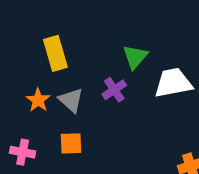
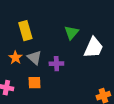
white trapezoid: (173, 83) -> (93, 48), turned 125
purple cross: (114, 90) -> (56, 64), moved, turned 32

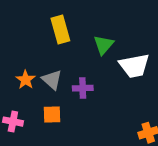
yellow rectangle: (25, 31) -> (60, 29), moved
white trapezoid: (93, 48) -> (134, 66), turned 55

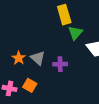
yellow rectangle: (60, 29) -> (64, 15), moved
orange square: (52, 115) -> (30, 85), moved, turned 32

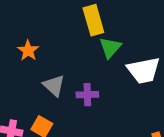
orange star: (19, 58) -> (28, 51), moved

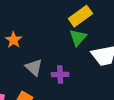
yellow rectangle: (93, 20) -> (80, 16), moved, turned 70

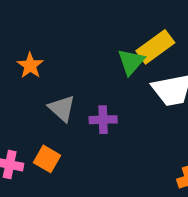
yellow rectangle: (80, 16) -> (155, 47), moved

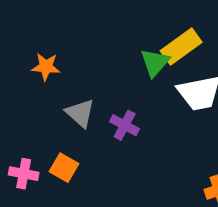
orange star: (30, 65) -> (46, 67), turned -30
purple cross: (103, 120) -> (125, 125), turned 30

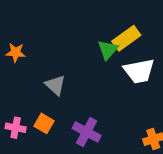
orange star: (46, 67) -> (16, 53), moved
purple cross: (125, 125) -> (87, 132), moved, size x1.4

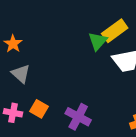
orange star: (16, 53) -> (13, 44), turned 30
gray triangle: (55, 85) -> (21, 74), moved

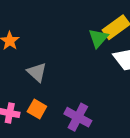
gray triangle: (21, 74) -> (37, 72), moved

